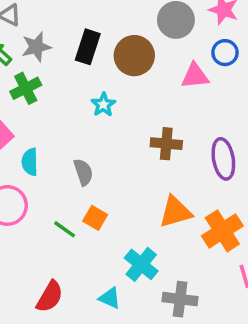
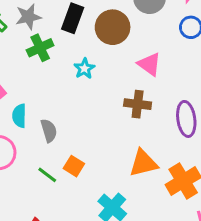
pink triangle: (195, 76) -> (149, 64), moved, turned 40
green cross: (26, 88) -> (40, 48), moved
gray semicircle: (83, 172) -> (49, 131), moved

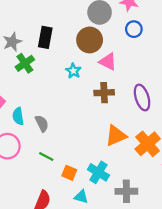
brown circle: (113, 27) -> (90, 40), moved
cyan star: (84, 69) -> (73, 71), moved
orange square: (74, 166) -> (69, 173), moved

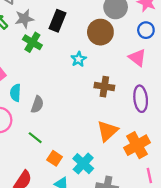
pink triangle: (108, 62) -> (137, 58), moved
green cross: (25, 63) -> (32, 42), turned -36
gray semicircle: (42, 123) -> (37, 105), turned 35
orange triangle: (116, 136) -> (107, 131), turned -30

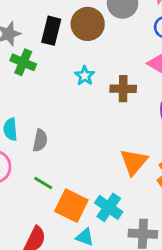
brown circle: (100, 32) -> (88, 24), moved
brown cross: (104, 87) -> (123, 89), moved
orange square: (55, 158) -> (71, 206), size x1.6

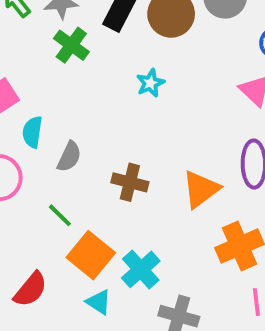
brown cross: (123, 89) -> (130, 182), moved
orange triangle: (134, 162) -> (201, 189), moved

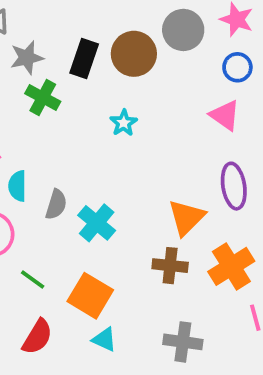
brown cross: (130, 182) -> (170, 266), moved
green line: (60, 215) -> (33, 279), moved
cyan cross: (141, 269) -> (97, 223), moved

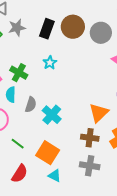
gray circle: (183, 30) -> (101, 33), moved
green cross: (43, 97) -> (19, 73), moved
cyan star: (124, 123) -> (50, 63), moved
gray cross: (183, 342) -> (90, 166), moved

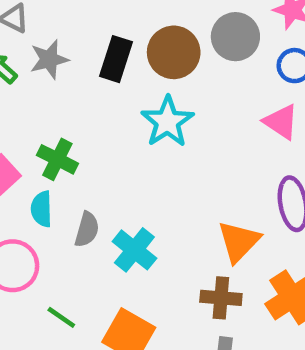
gray circle: (101, 33) -> (235, 37), moved
cyan star: (50, 63) -> (167, 122), moved, size x1.6

